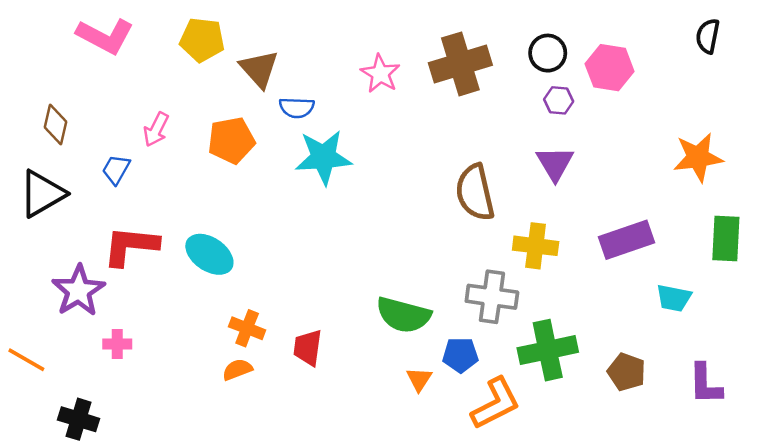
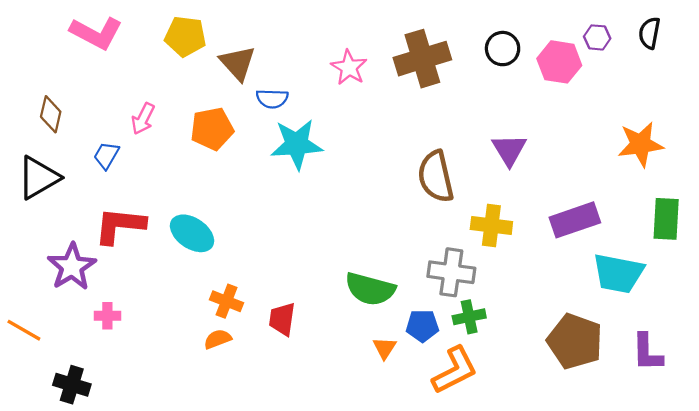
purple hexagon: (559, 100) -> (597, 37), moved
cyan trapezoid: (674, 298) -> (618, 273), size x1.6
green cross: (548, 350) -> (469, 317), moved, size x0.6
brown pentagon: (627, 372) -> (575, 341), size x1.6

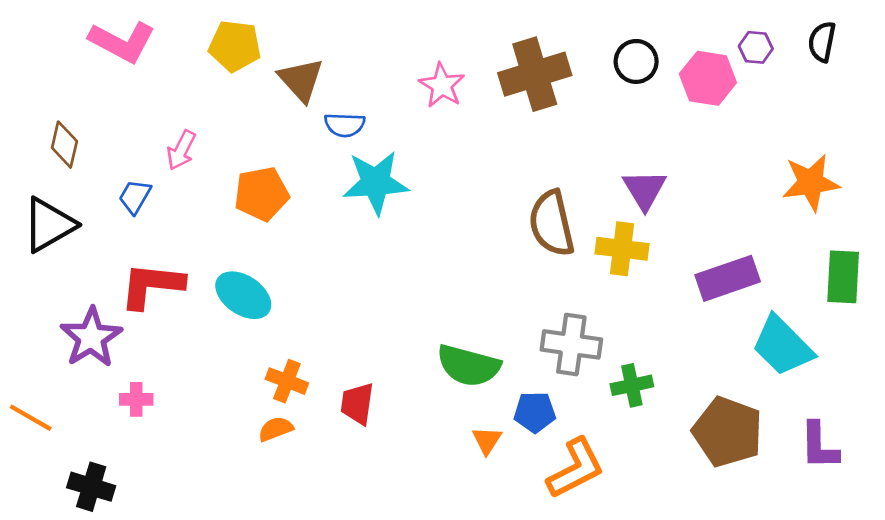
orange pentagon: (212, 129) -> (262, 194), moved
yellow cross: (491, 226) -> (622, 249), moved
cyan trapezoid: (618, 273) -> (783, 346), turned 34
green cross: (469, 317) -> (632, 385), moved

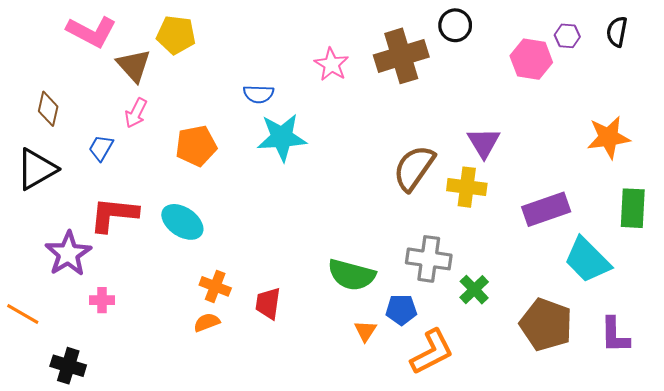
black circle: (636, 61) -> (455, 25), moved
brown triangle: (301, 80) -> (134, 65), moved
brown semicircle: (552, 223) -> (414, 168), turned 48
green cross: (632, 385) -> (474, 290), turned -32

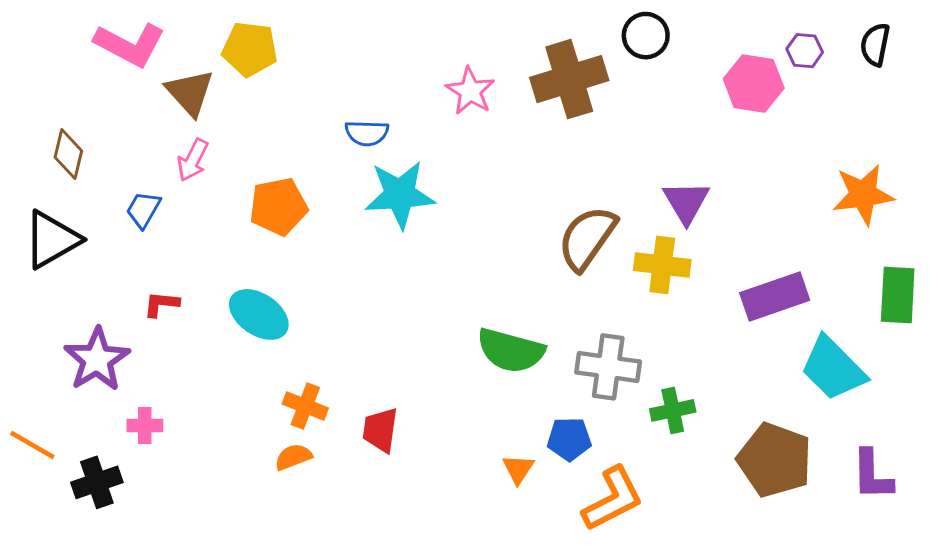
red L-shape: (114, 215) -> (161, 304), size x0.5
green semicircle: (352, 275) -> (511, 350), moved
green cross: (474, 290) -> (673, 410), turned 32
black cross: (68, 366) -> (97, 482), moved, turned -36

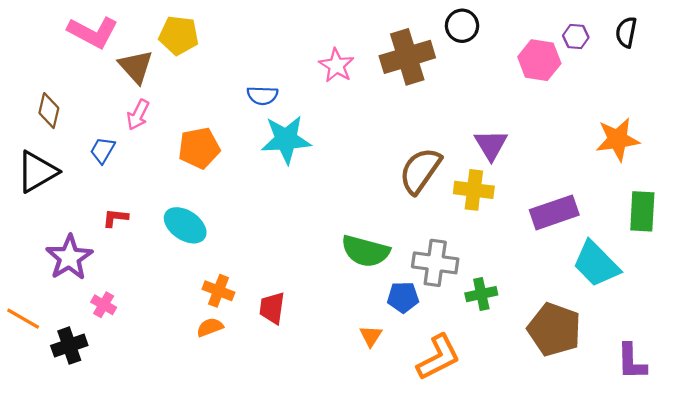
pink cross: (145, 425) -> (104, 305), turned 30
blue pentagon: (569, 439) -> (403, 297), moved
purple L-shape: (872, 475) -> (632, 362), moved

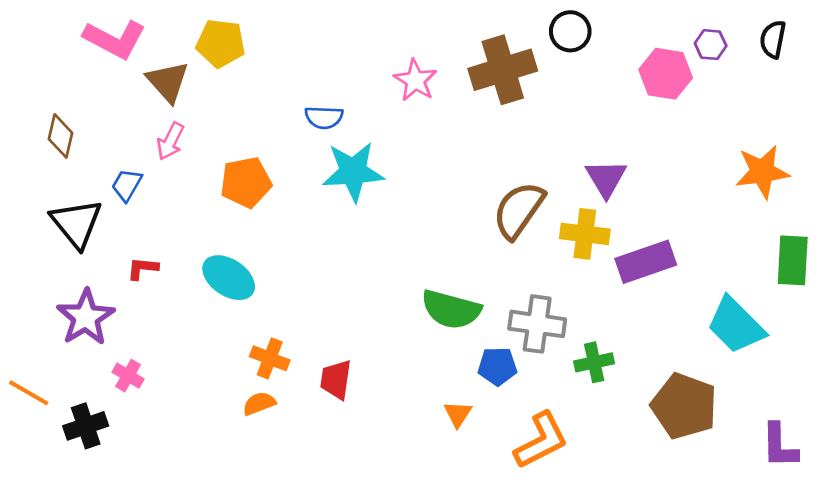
black triangle: (37, 172) -> (76, 223), moved, turned -39
purple rectangle: (554, 212) -> (646, 262), moved

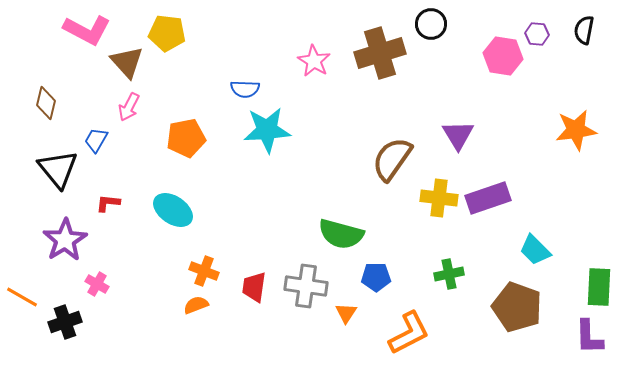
yellow cross: (585, 234) -> (439, 198), moved
green rectangle: (793, 260) -> (599, 287), moved
gray cross: (537, 324) -> (306, 286), moved
cyan trapezoid: (736, 325) -> (535, 250), moved, size x0.7

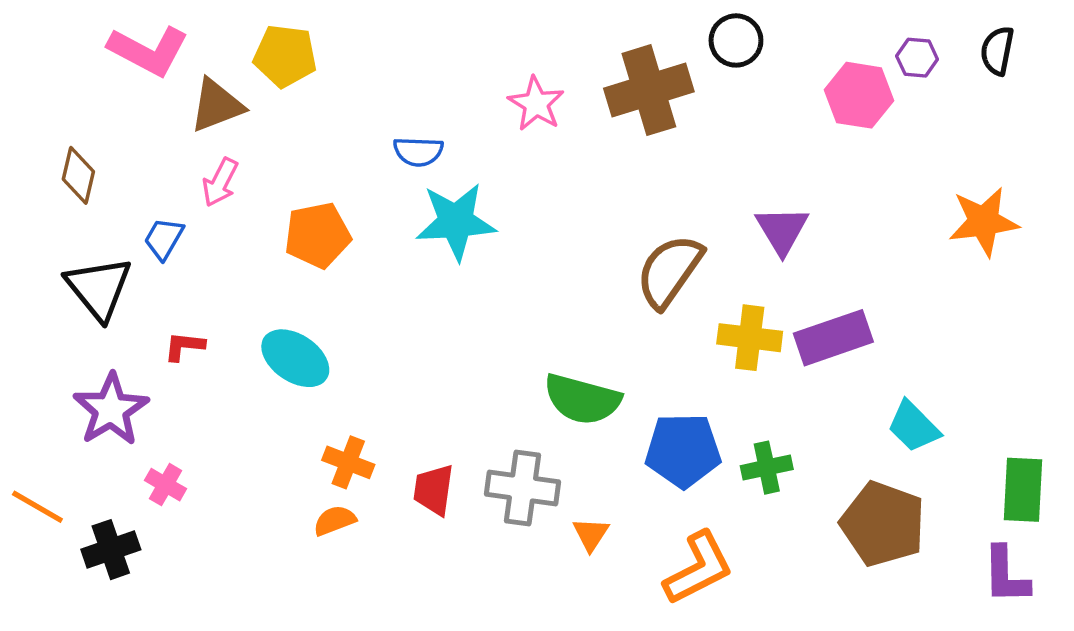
brown triangle: (127, 62) -> (217, 105), turned 51
blue pentagon: (376, 277) -> (683, 450), moved, size x1.5

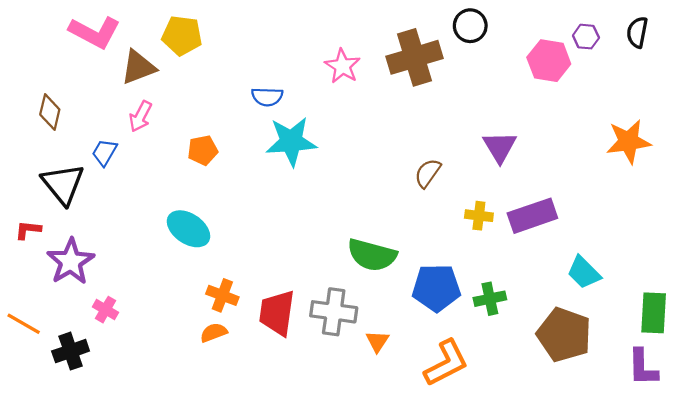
orange pentagon: (318, 235) -> (203, 150), size x0.7
brown semicircle: (669, 271) -> (428, 173), size x0.6
yellow cross: (750, 338) -> (479, 216), size x0.7
red L-shape: (184, 346) -> (28, 230), moved
red trapezoid: (434, 490) -> (277, 313), size x1.4

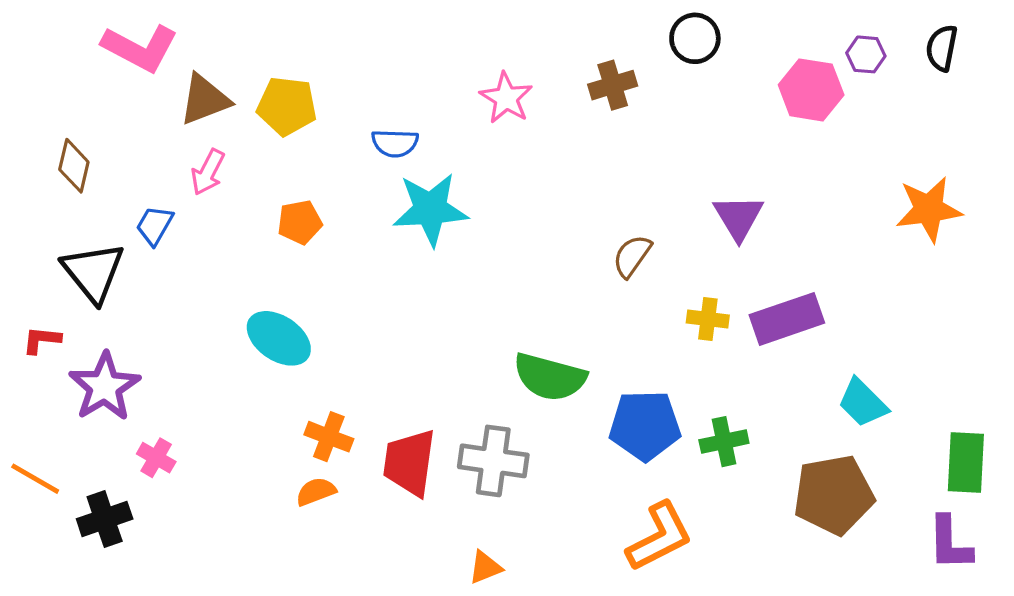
yellow pentagon: (182, 36) -> (287, 106), moved
brown cross: (415, 57) -> (613, 85), size x0.6
brown pentagon: (564, 335) -> (834, 495), turned -30
orange triangle: (377, 341) -> (485, 567), moved, turned 35

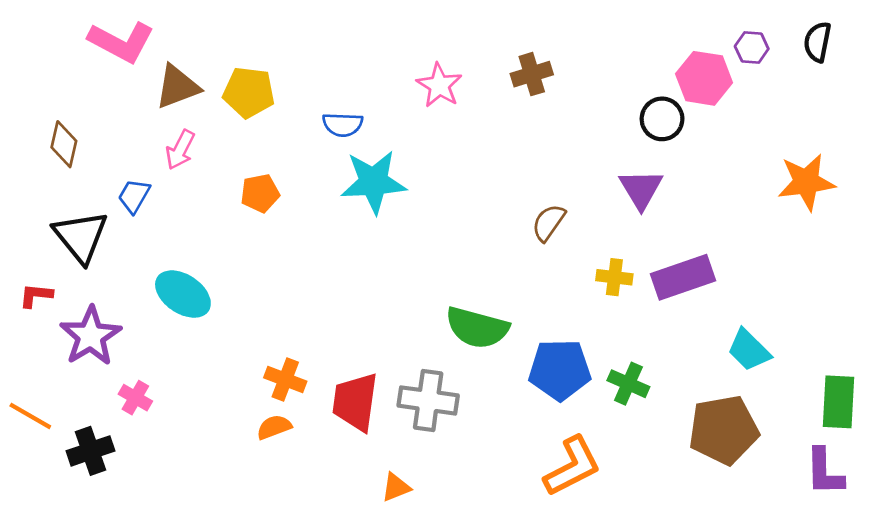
black circle: (695, 38) -> (662, 119), moved
cyan ellipse: (279, 338) -> (183, 294), moved
green cross: (724, 442) -> (628, 384), turned 36
orange triangle: (485, 567) -> (396, 487), moved

